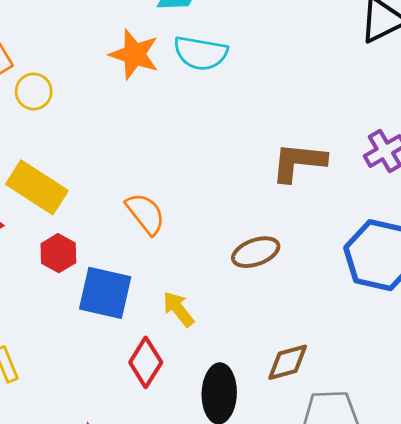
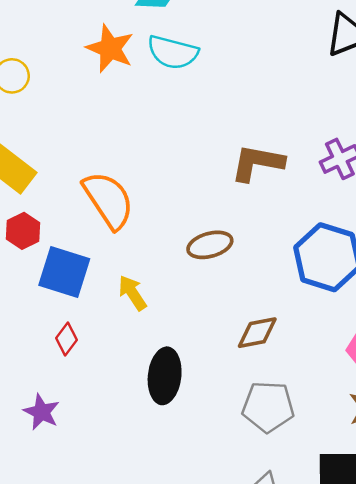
orange semicircle: (145, 214) -> (108, 200), size x1.4
red diamond: (146, 362) -> (67, 339), moved, size x0.7
brown diamond: (288, 362) -> (257, 333), moved

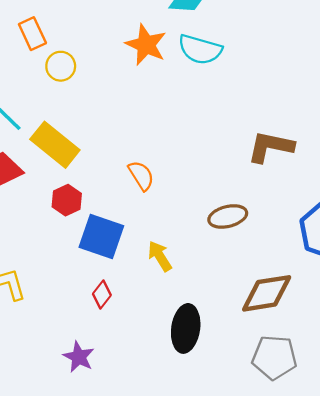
orange semicircle: (108, 200) -> (141, 176), size x0.6
brown diamond: (257, 333) -> (267, 293), size x1.4

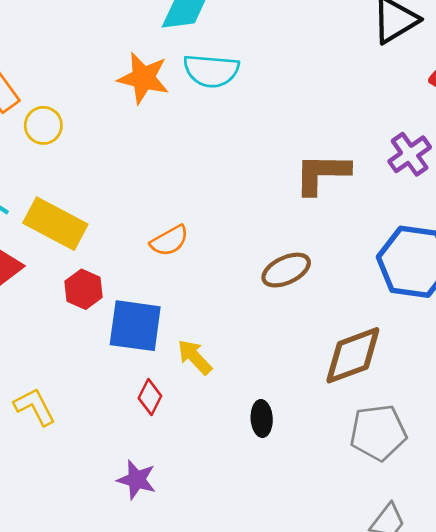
orange semicircle: (141, 176) -> (169, 241), turned 104
yellow arrow: (160, 256) -> (195, 357), moved
black ellipse: (186, 328) -> (262, 418), size x0.6

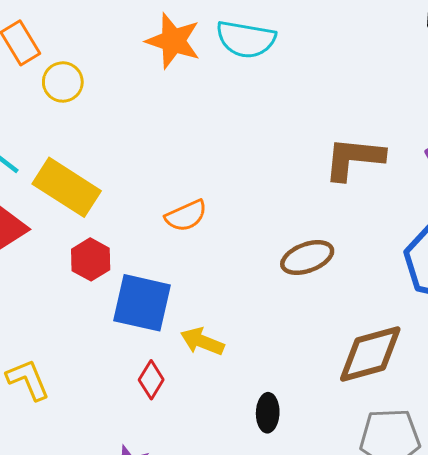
yellow arrow: (195, 357) -> (202, 342), turned -30

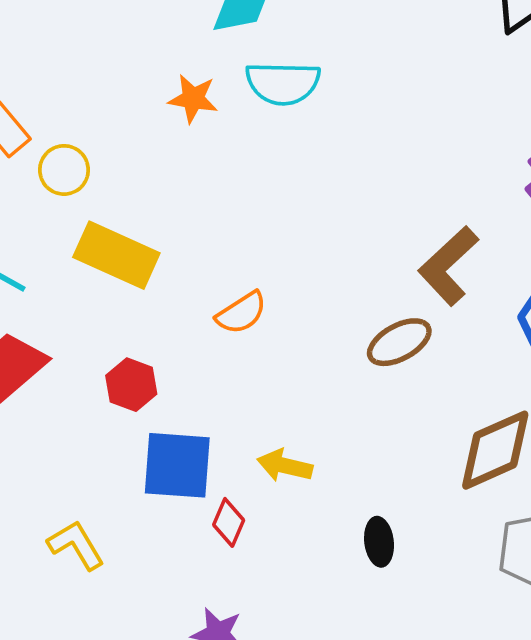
orange star: (173, 41) -> (193, 99), size x0.7
brown L-shape: (354, 158) -> (448, 266), moved, turned -40
yellow rectangle: (67, 187) -> (116, 255), moved
blue square: (142, 303) -> (177, 465), moved

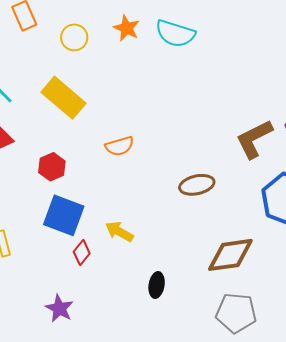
yellow circle: (64, 170) -> (74, 37), moved
brown L-shape: (448, 266) -> (254, 139), moved

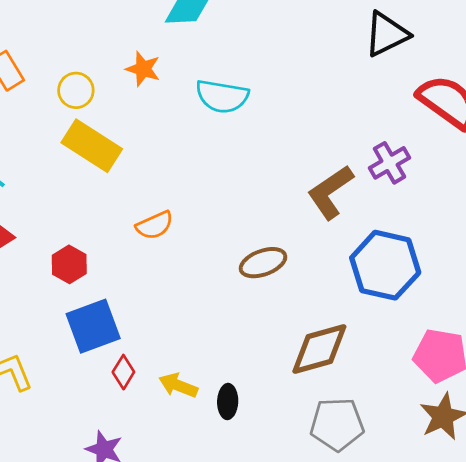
cyan semicircle: (175, 34) -> (222, 96), moved
yellow rectangle: (64, 98) -> (92, 146), moved
blue square: (64, 215) -> (93, 326), turned -33
yellow arrow: (119, 232) -> (178, 385), moved

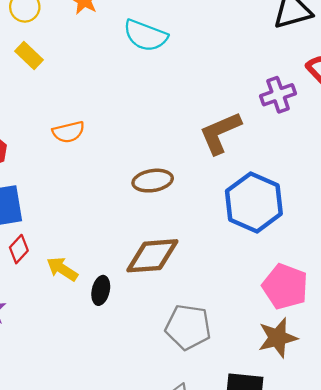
yellow rectangle: (92, 146) -> (29, 56), size x0.6
purple cross: (390, 163) -> (278, 95), moved
brown diamond: (319, 349) -> (152, 256), moved

